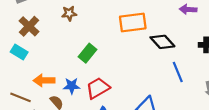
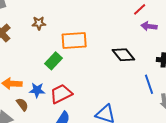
orange rectangle: (133, 22) -> (74, 41), moved
blue line: (178, 72) -> (149, 84), moved

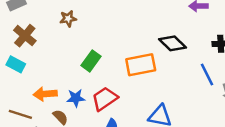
orange rectangle: (74, 41) -> (141, 65), moved

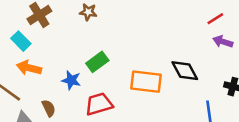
orange arrow: (45, 94) -> (29, 68), moved
blue star: (76, 98) -> (71, 80), moved

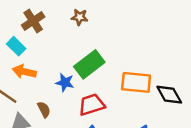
green rectangle: (97, 62) -> (89, 64), size x1.4
black diamond: (185, 71) -> (169, 95), moved

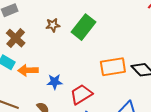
green rectangle: (89, 64) -> (84, 27), moved
orange arrow: (24, 72) -> (28, 70), moved

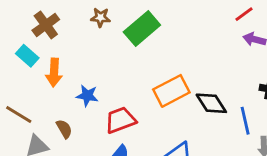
orange rectangle: (113, 67) -> (171, 91), turned -30
orange arrow: (28, 70) -> (54, 73), turned -96

